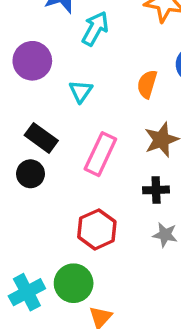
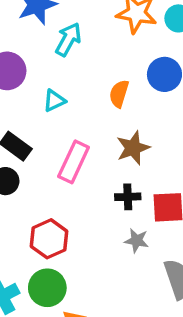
cyan triangle: (81, 91) -> (54, 101), turned 30
red hexagon: (97, 229) -> (49, 239), moved

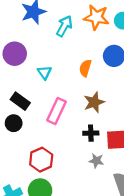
cyan arrow: (68, 39) -> (64, 26), moved
cyan triangle: (54, 101) -> (44, 72), turned -40

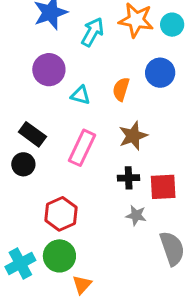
purple circle: (15, 54) -> (49, 70), moved
cyan triangle: (44, 72) -> (80, 95), moved, turned -40

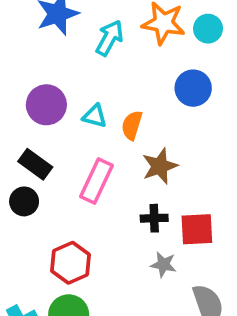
purple circle: (49, 70) -> (46, 105), moved
orange semicircle: (121, 89) -> (132, 125), moved

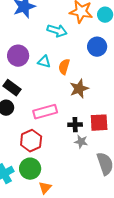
cyan arrow: (110, 38) -> (57, 31), moved, turned 78
pink rectangle: (97, 181) -> (45, 112), moved, turned 50
black cross: (154, 218) -> (75, 125), moved

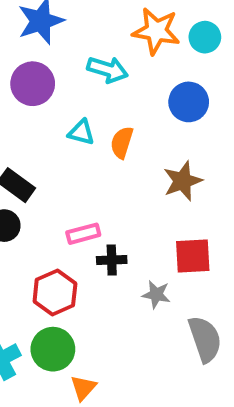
purple circle: (18, 56) -> (33, 84), moved
brown star: (79, 89) -> (183, 181), moved
pink rectangle: (45, 112) -> (83, 234), size x0.7
black cross: (75, 125) -> (112, 260), moved

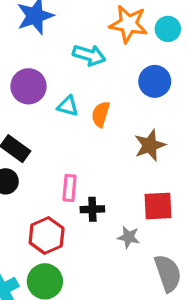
purple circle: (33, 84) -> (29, 86), moved
pink rectangle: (83, 234) -> (69, 188), turned -70

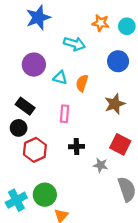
orange star: (129, 24) -> (101, 23), size x0.7
pink rectangle: (69, 188) -> (64, 114), moved
red square: (158, 206) -> (120, 144), turned 30
red hexagon: (47, 235) -> (35, 150), moved

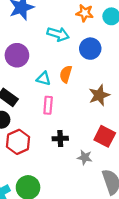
blue circle: (118, 61) -> (90, 49), moved
cyan triangle: (60, 78) -> (44, 79), moved

